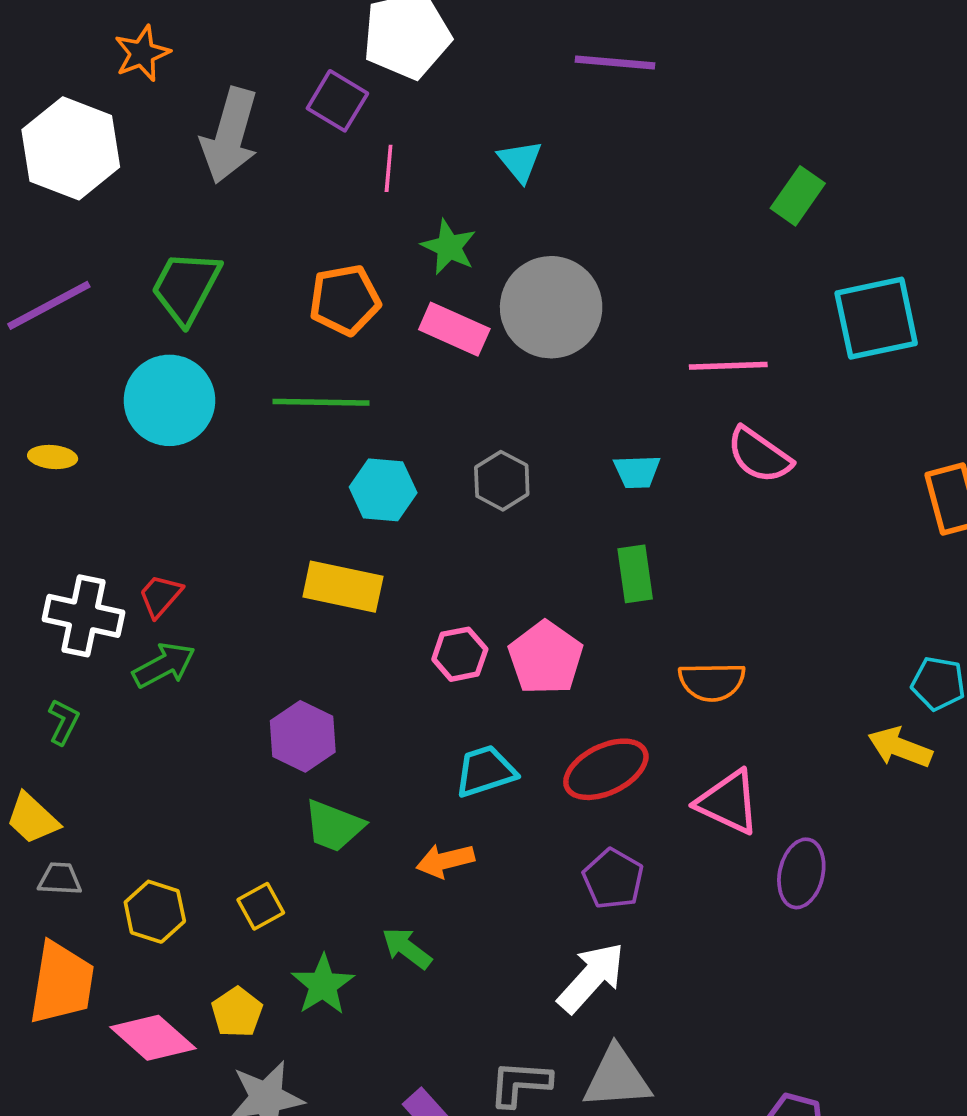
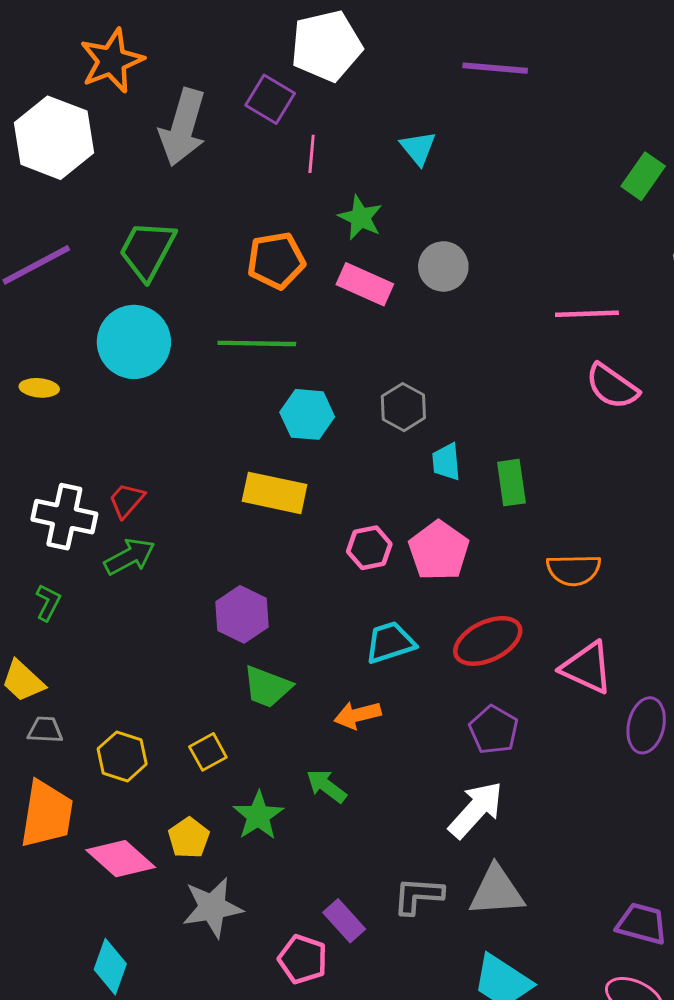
orange star: (142, 53) -> (112, 61), size x1.4
gray circle: (551, 307) -> (443, 266), size x0.6
cyan trapezoid: (637, 472) -> (446, 462), moved, turned 87

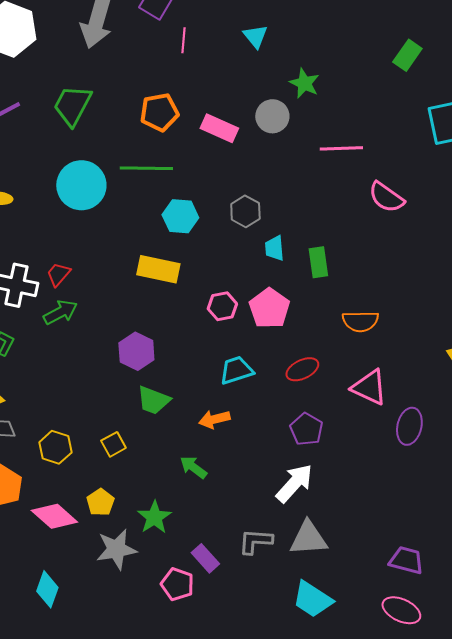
green star: (360, 218) -> (304, 83), moved
pink line: (587, 314) -> (341, 148), moved
cyan circle: (134, 342) -> (81, 185), moved
red ellipse: (488, 641) -> (302, 369), size x0.7
green star: (258, 816) -> (154, 517), moved

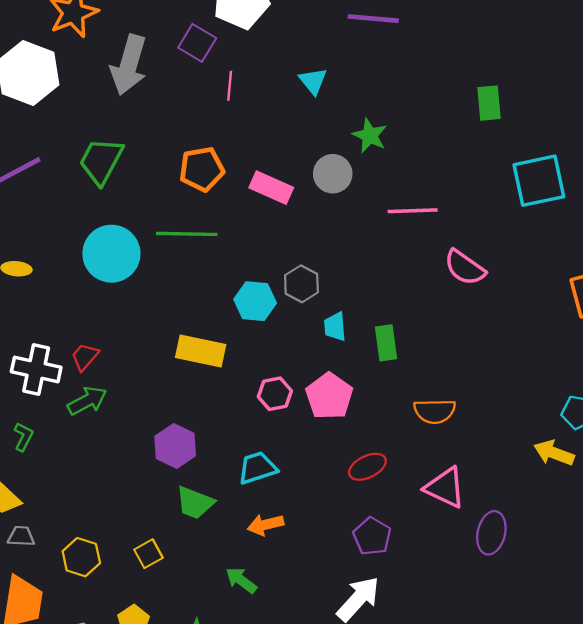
green rectangle: (407, 55) -> (489, 103), turned -40
cyan hexagon: (180, 216) -> (255, 301), moved
cyan trapezoid: (236, 370) -> (257, 468), moved

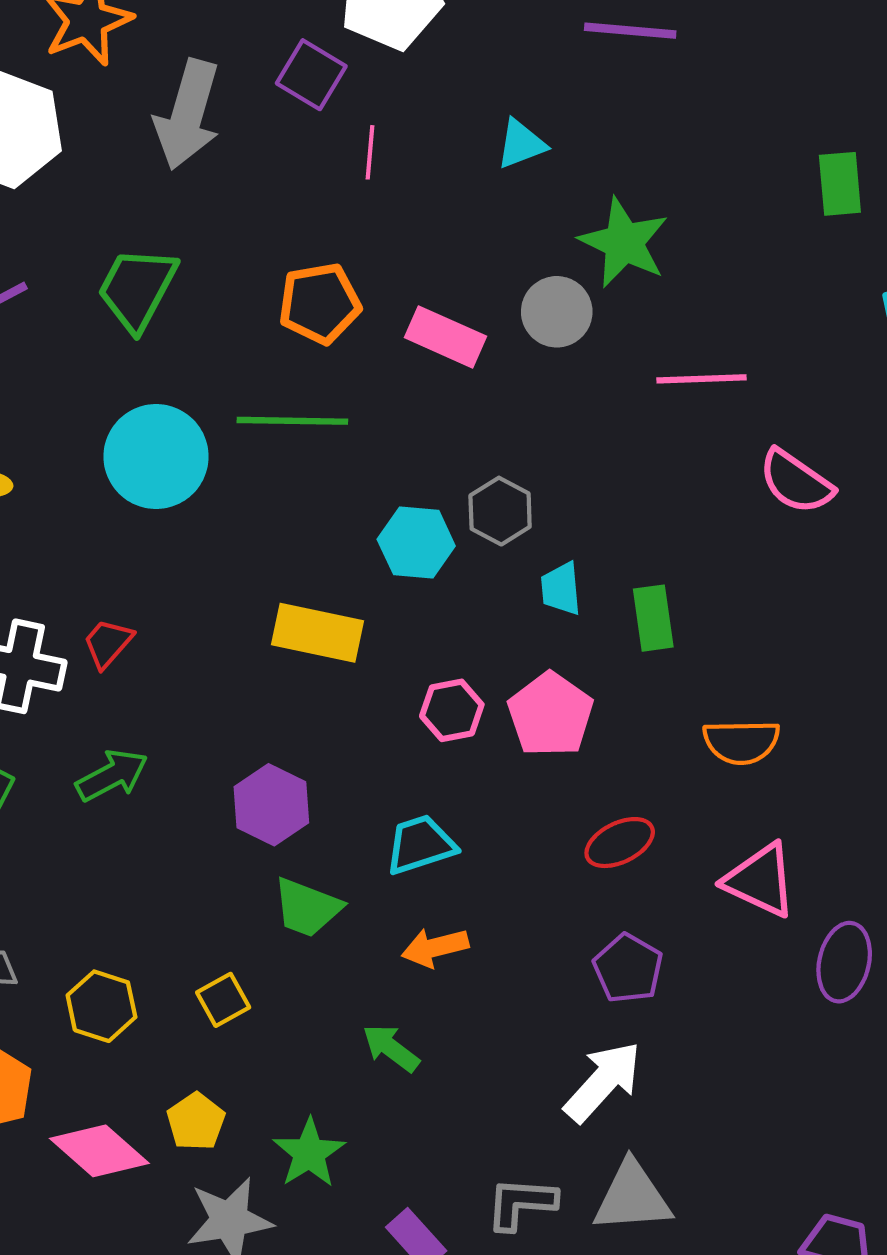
cyan triangle: (313, 81) -> (521, 144), turned 48
green star: (370, 136) -> (624, 243), size x1.4
green arrow: (87, 401) -> (112, 775), moved

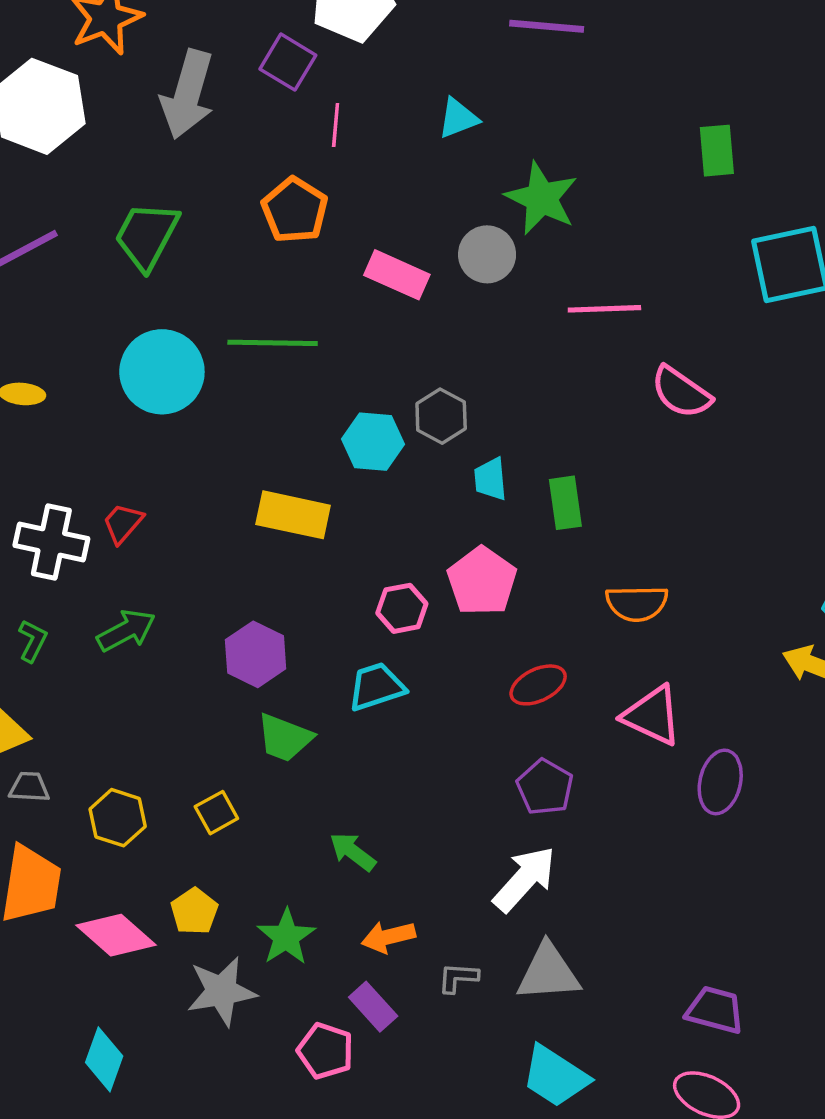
orange pentagon: (320, 303) -> (295, 210), moved, turned -30
pink hexagon: (452, 710) -> (402, 608), moved
orange arrow: (435, 947) -> (388, 937), moved
gray L-shape: (521, 1203) -> (458, 978), size x0.7

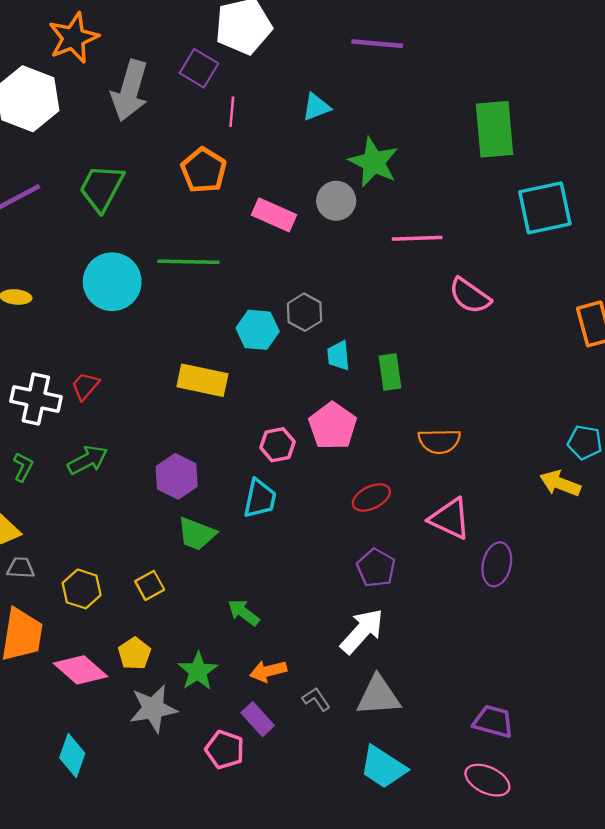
green rectangle: (717, 151) -> (494, 129), size x1.6
cyan trapezoid: (376, 687) -> (260, 499), turned 120
gray L-shape: (458, 978) -> (316, 699), turned 52

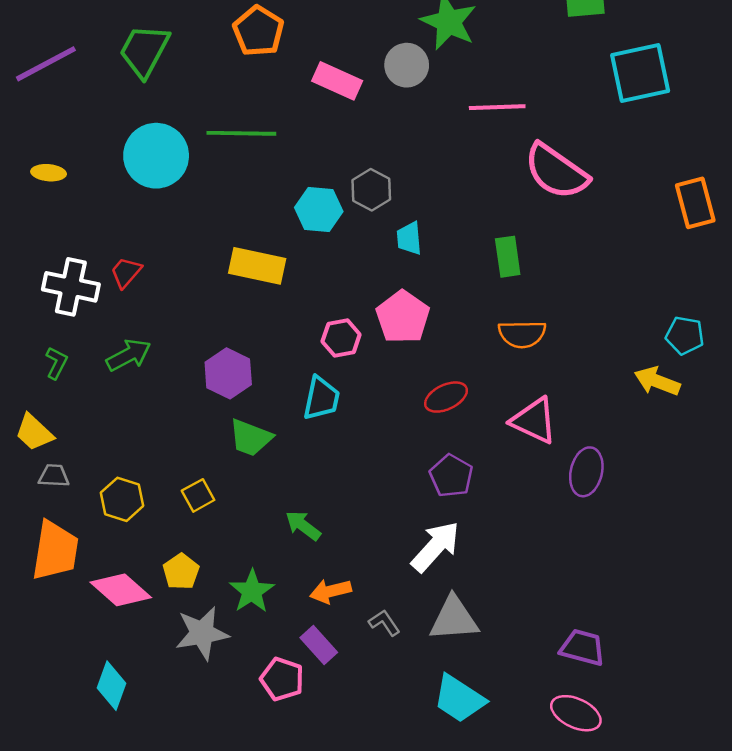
pink semicircle: (470, 296) -> (556, 171), size x1.4
green rectangle: (390, 372) -> (508, 257), moved

